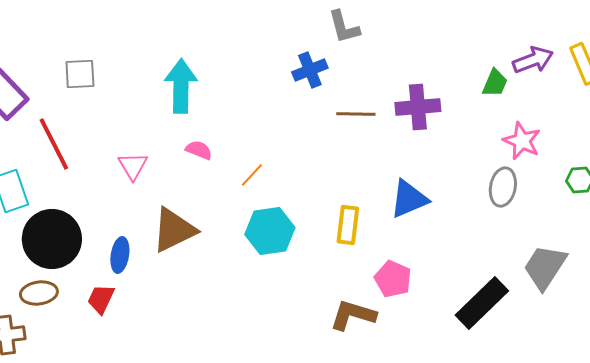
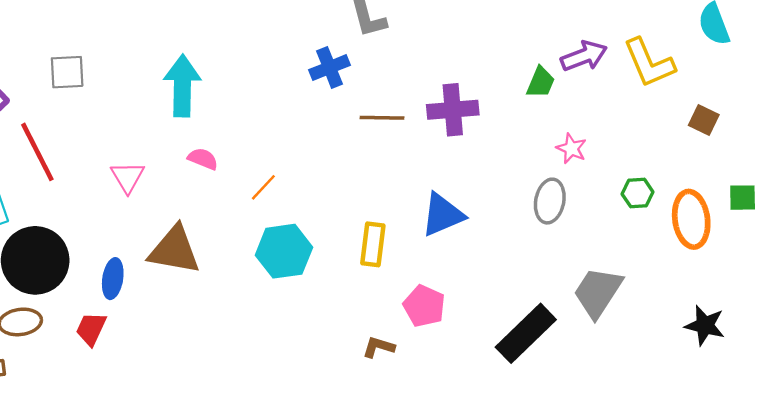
pink star: (522, 141) -> (571, 149), size x0.7
brown triangle: (174, 230) -> (174, 250), turned 36
brown L-shape: (353, 315) -> (379, 347), size x0.6

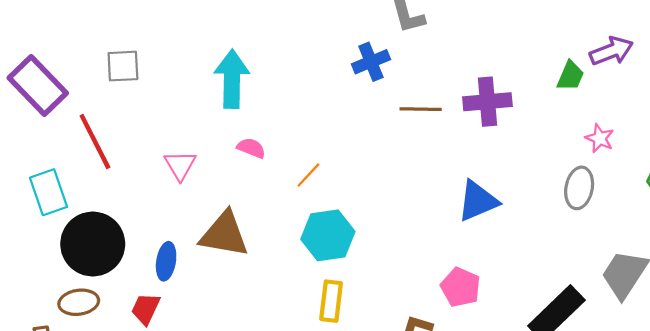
yellow rectangle: (373, 244) -> (331, 301), moved

